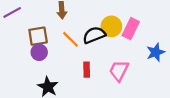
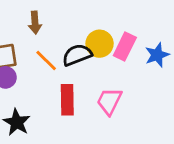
blue star: (156, 52) -> (157, 55), moved
red rectangle: (87, 70) -> (67, 100), size x1.5

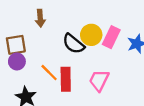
black semicircle: (77, 55) -> (73, 44), turned -120
orange line: (46, 61) -> (49, 73), moved

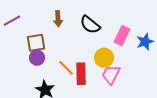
yellow circle: (91, 35) -> (104, 58), moved
black semicircle: (73, 44) -> (90, 25), moved

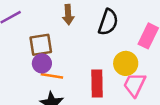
black semicircle: (90, 25) -> (108, 22), turned -110
orange line: (66, 68) -> (52, 76), moved, turned -36

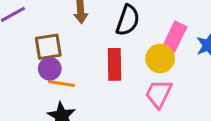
yellow circle: (126, 63) -> (160, 58), moved
red rectangle: (97, 83) -> (115, 64), moved

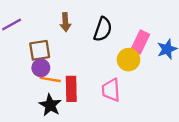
red rectangle: (115, 64) -> (71, 89), moved
pink trapezoid: (159, 94) -> (111, 90), moved, turned -30

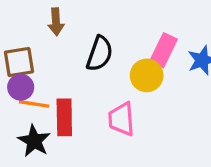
black semicircle: (103, 29) -> (100, 54), moved

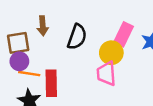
brown arrow: (56, 22) -> (43, 26), moved
pink trapezoid: (121, 119) -> (106, 74), moved

